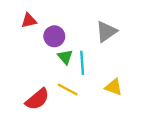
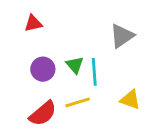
purple circle: (54, 36) -> (43, 69), moved
yellow line: (68, 90) -> (78, 102), turned -45

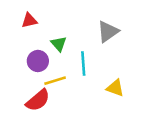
green triangle: (75, 65) -> (59, 44), moved
yellow line: (78, 102) -> (55, 81), moved

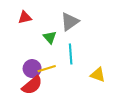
gray triangle: (108, 32) -> (70, 22), moved
purple circle: (38, 61) -> (32, 69), moved

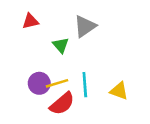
cyan line: (71, 54) -> (85, 85), moved
red semicircle: (32, 85) -> (62, 104), moved

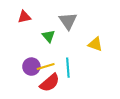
gray triangle: (85, 26) -> (68, 21), turned -30
yellow triangle: (119, 91) -> (95, 44), moved

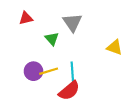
yellow triangle: (95, 44) -> (115, 47), moved
red semicircle: (50, 83) -> (69, 91), moved

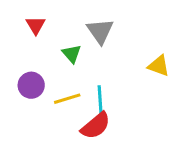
red triangle: (26, 18) -> (36, 25), turned -48
purple circle: (33, 71) -> (31, 85), moved

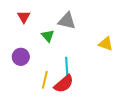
gray triangle: (100, 31) -> (67, 21), turned -42
yellow line: (67, 99) -> (45, 80), moved, turned -60

